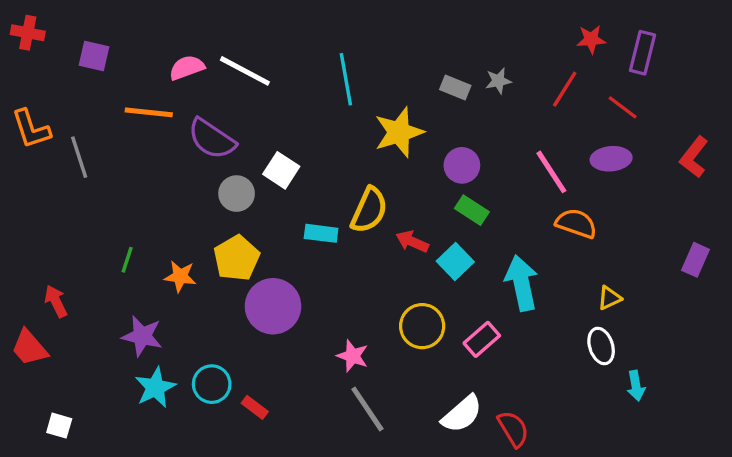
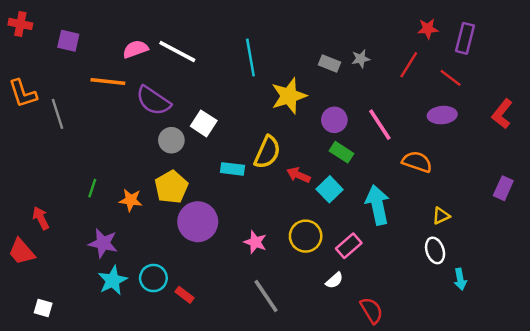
pink line: (551, 172) -> (380, 125), moved
pink star: (353, 356) -> (255, 242), moved
white semicircle: (462, 414) -> (334, 280), moved, size x0.6

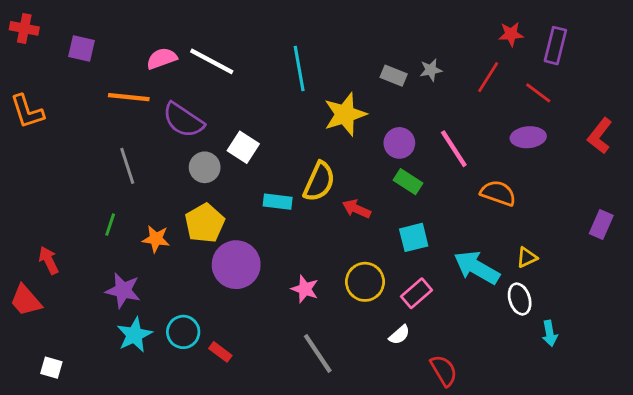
gray line: (58, 114) -> (127, 166), moved
cyan square: (330, 189) -> (414, 237), moved, turned 30
cyan arrow: (377, 205) -> (477, 268), moved, turned -48

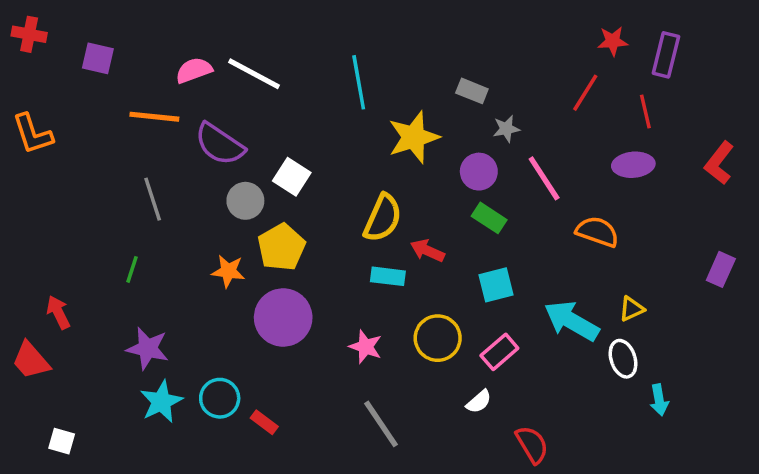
gray star: (431, 70) -> (506, 129), moved
red line: (538, 93) -> (645, 112), turned 40
cyan rectangle: (278, 202) -> (388, 276), moved
yellow pentagon: (205, 223) -> (281, 247), moved
orange star: (156, 239) -> (228, 271), moved

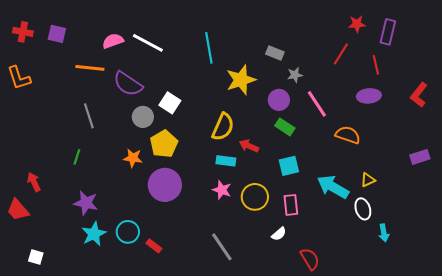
red cross: (29, 34) -> (23, 32), moved
purple rectangle: (721, 269) -> (420, 157), turned 48
pink star: (366, 347) -> (222, 190), moved
pink rectangle: (499, 352) -> (291, 205), turned -55

